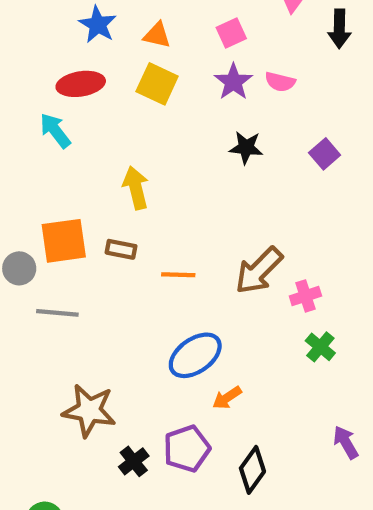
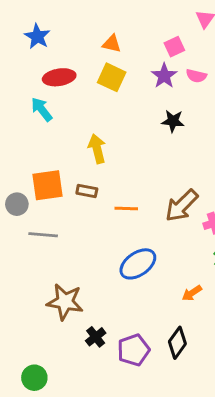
blue star: (98, 25) -> (37, 36), moved
pink square: (231, 33) -> (174, 47), moved
orange arrow: (227, 398) -> (192, 293), moved
purple pentagon: (187, 449) -> (134, 350), moved

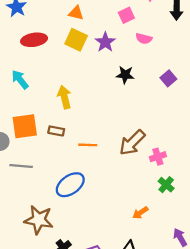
purple star: (164, 76) -> (105, 42), moved
cyan arrow: (42, 109) -> (20, 80), moved
blue ellipse: (138, 264) -> (70, 185), moved

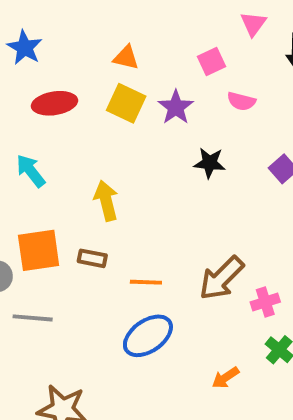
blue ellipse: (70, 185) -> (148, 336), moved
orange arrow: (140, 213) -> (225, 378), moved

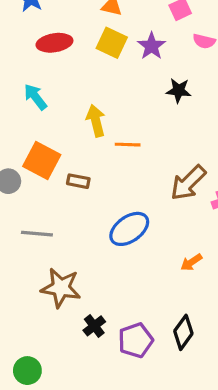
orange square: (39, 250) -> (42, 161), turned 36
brown rectangle: (92, 258) -> (78, 181), moved
orange line: (146, 282) -> (128, 145), moved
gray line: (33, 318) -> (37, 234), moved

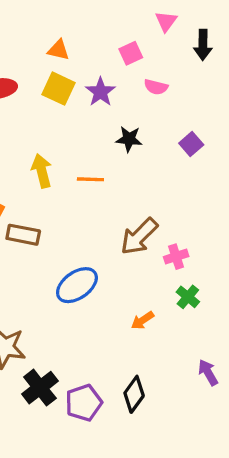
orange line: (128, 145) -> (90, 179), moved
brown rectangle: (78, 181) -> (23, 235), size x1.4
black cross: (94, 326) -> (40, 388), size x1.5

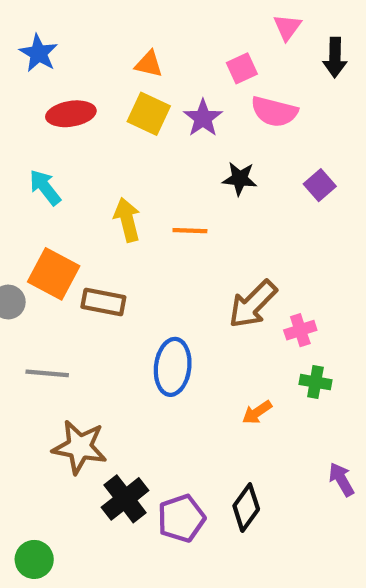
pink semicircle: (156, 87) -> (274, 112), size x1.5
blue ellipse: (77, 285) -> (173, 367), turned -48
green cross: (188, 297) -> (315, 382), turned -30

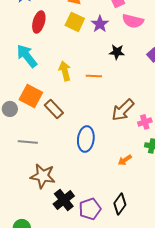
red ellipse: (71, 114) -> (39, 22), turned -65
cyan arrow: (45, 187) -> (27, 56), size x1.4
brown rectangle: (103, 302) -> (54, 109), turned 36

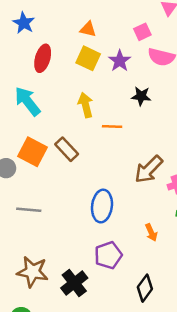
yellow arrow: (65, 71) -> (86, 105), moved
brown rectangle: (54, 109) -> (67, 149), moved
orange arrow: (125, 160) -> (151, 233), turned -80
brown star: (43, 176) -> (33, 272), moved
purple pentagon: (90, 209) -> (108, 255), moved

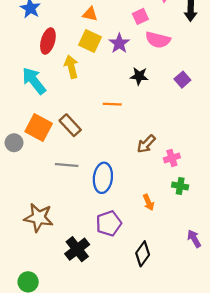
yellow arrow: (86, 105) -> (71, 67), moved
brown arrow: (149, 169) -> (146, 144), size x0.7
gray line: (29, 210) -> (67, 165), moved
brown star: (33, 272) -> (39, 218), moved

